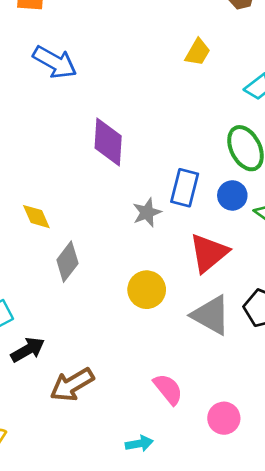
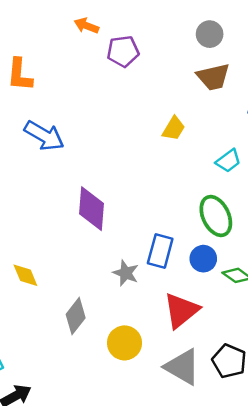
gray star: (147, 212) -> (126, 273), turned -30
gray diamond: (67, 262) -> (76, 316), moved

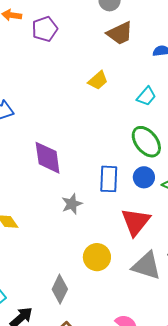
yellow trapezoid: (174, 128) -> (98, 80), turned 30
gray star: (126, 273) -> (72, 204), moved, turned -30
gray diamond: (76, 316) -> (60, 289), moved

